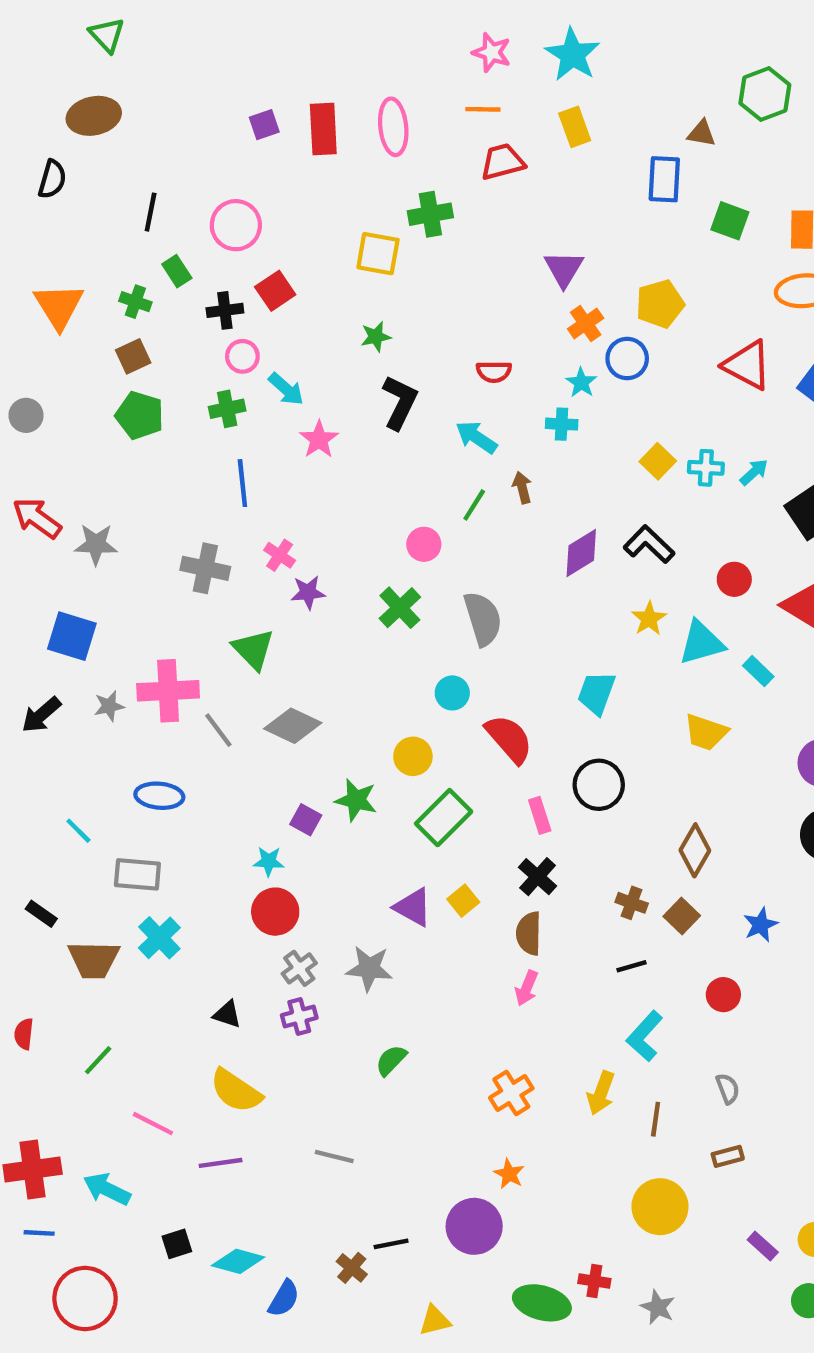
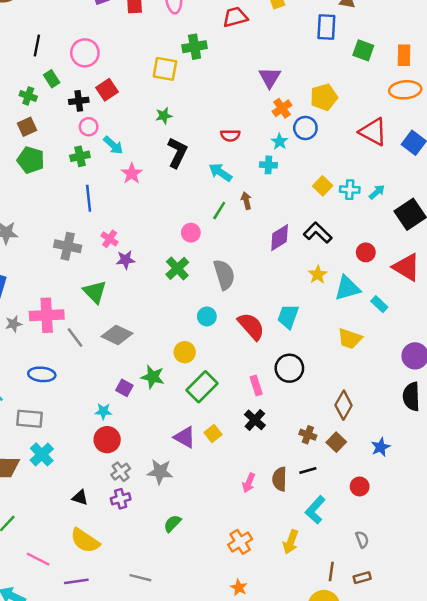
red semicircle: (509, 739) -> (251, 326), moved
brown semicircle: (529, 933) -> (280, 479), moved
brown line: (656, 1119) -> (331, 571), moved

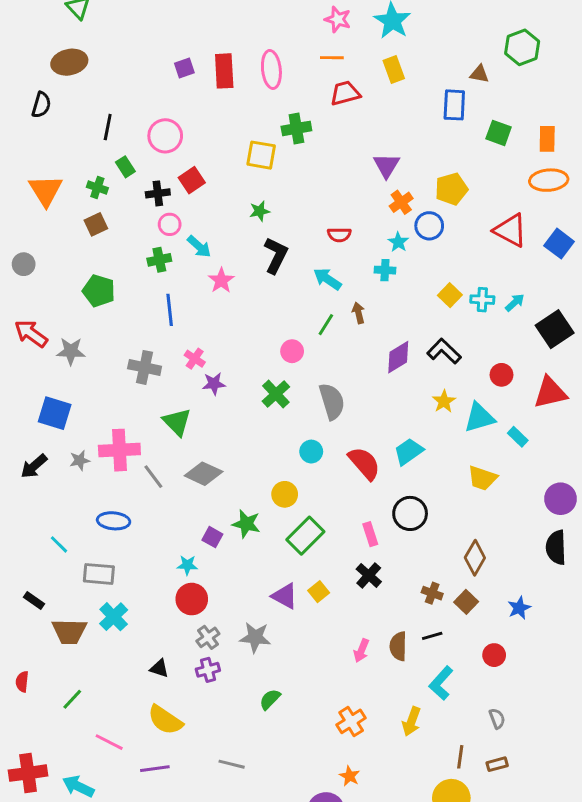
green pentagon: (31, 160) -> (99, 291), moved
red triangle: (406, 267) -> (550, 393), turned -44
cyan trapezoid: (288, 316) -> (409, 452), turned 35

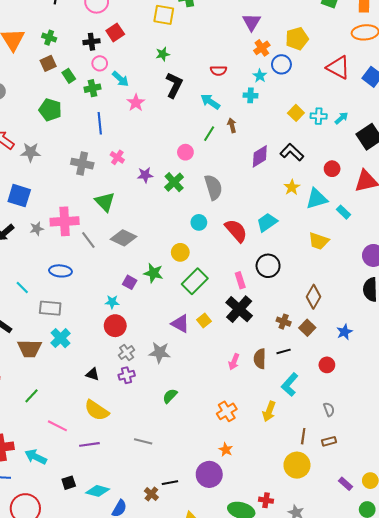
green rectangle: (125, 167) -> (69, 76), moved
purple star: (214, 384) -> (145, 175), moved
black cross: (369, 575) -> (239, 309), size x1.5

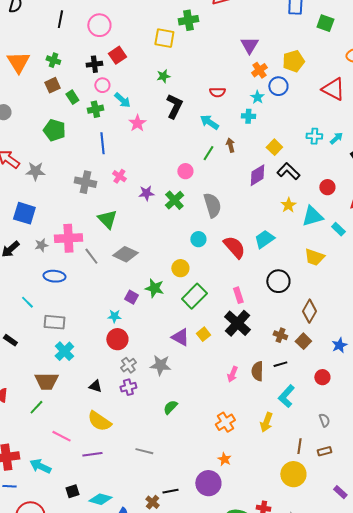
yellow square: (296, 113) -> (274, 147), moved
black circle: (268, 266) -> (278, 281), moved
blue ellipse: (60, 271) -> (54, 276), moved
brown trapezoid: (29, 348) -> (46, 381), moved

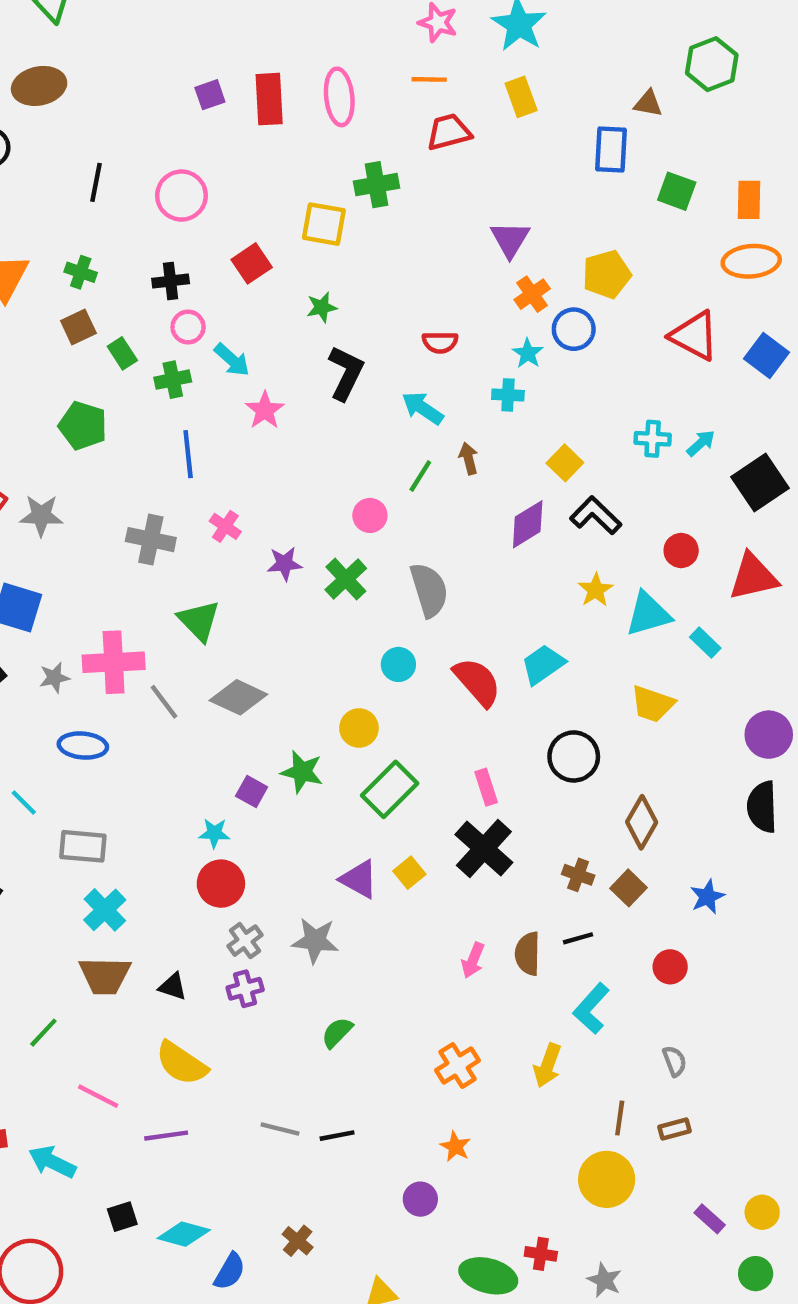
red square: (117, 55) -> (252, 263), moved
brown trapezoid: (46, 381) -> (105, 976), moved
purple circle: (208, 483) -> (420, 1199), size x0.6
black line: (170, 491) -> (337, 1136), moved

